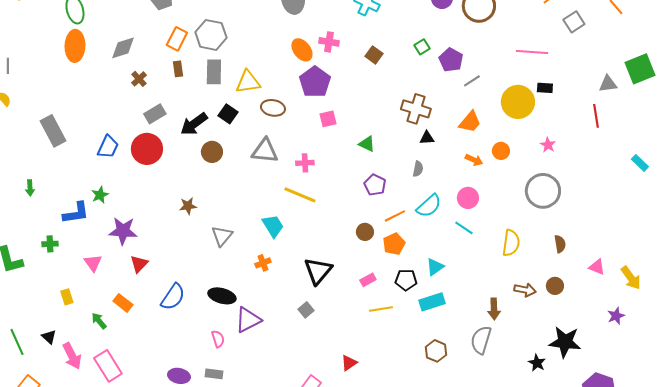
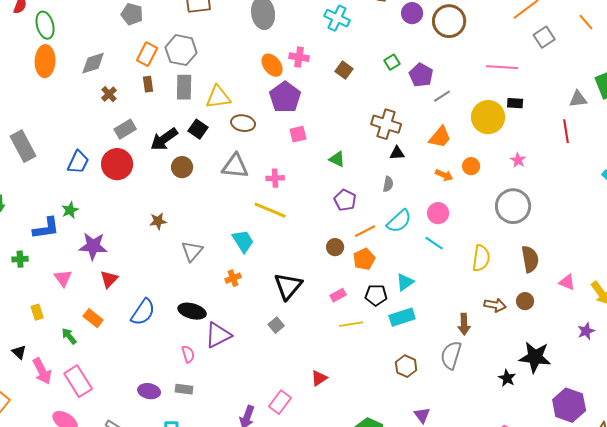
brown semicircle: (560, 244) -> (530, 259), size x1.5

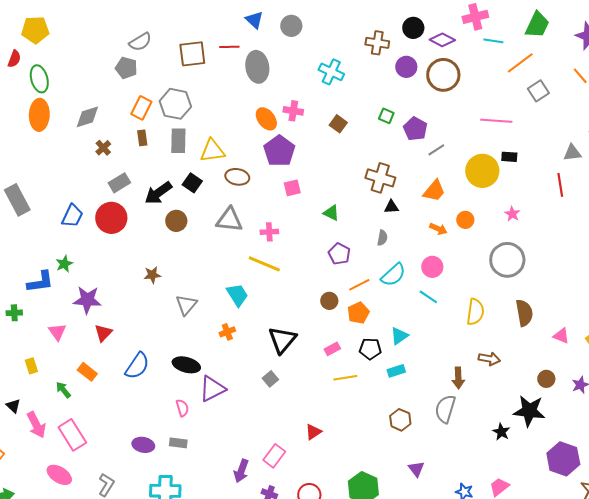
green square: (392, 62) -> (386, 116), turned -35
brown circle: (525, 301) -> (546, 379), moved
cyan rectangle: (402, 317) -> (396, 371), size x0.7

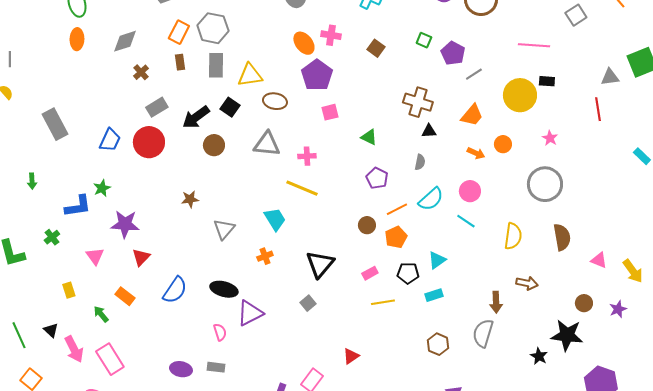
orange ellipse: (39, 115) -> (77, 39), size x0.7
green cross: (14, 313) -> (52, 237), turned -35

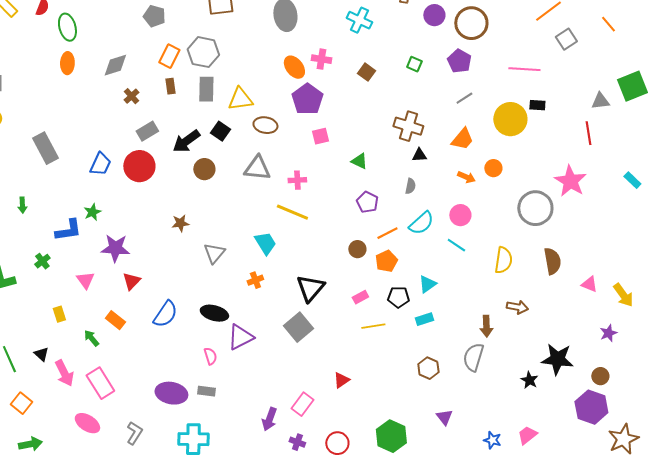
purple pentagon: (453, 53) -> (459, 61), moved
pink star: (550, 138) -> (570, 181), moved, size x2.0
gray square: (308, 303) -> (298, 327), size x1.8
brown circle: (584, 303) -> (600, 376), moved
purple ellipse: (181, 369) -> (171, 393), size x1.4

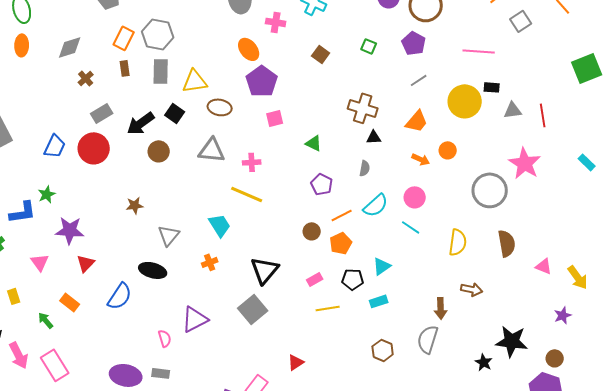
pink cross: (321, 59) -> (276, 22), moved
gray triangle: (600, 101) -> (513, 110), moved
black ellipse: (214, 313) -> (153, 270), moved

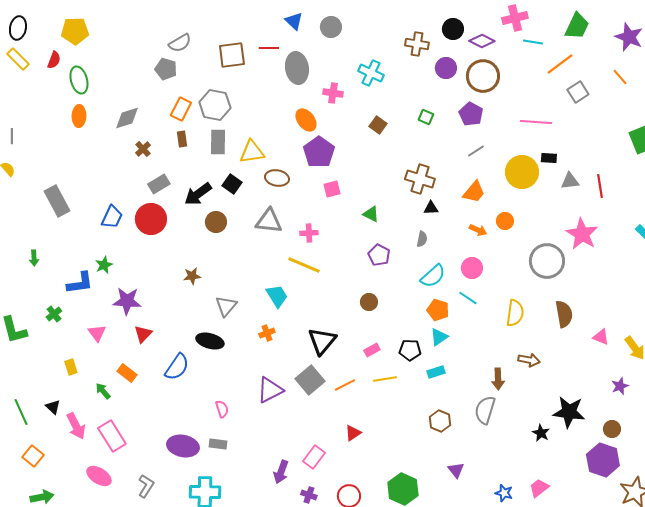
orange line: (342, 215) -> (345, 385), moved
orange pentagon: (341, 243) -> (438, 310), moved, turned -30
purple triangle: (195, 319) -> (270, 390), moved

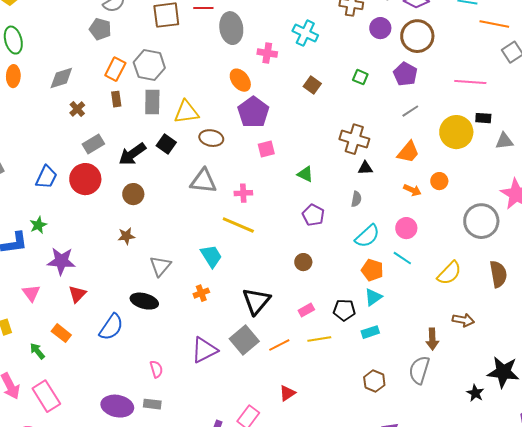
orange line: (560, 64) -> (494, 24), turned 48
brown circle: (216, 222) -> (133, 194), moved
yellow semicircle: (515, 313) -> (449, 273), turned 36

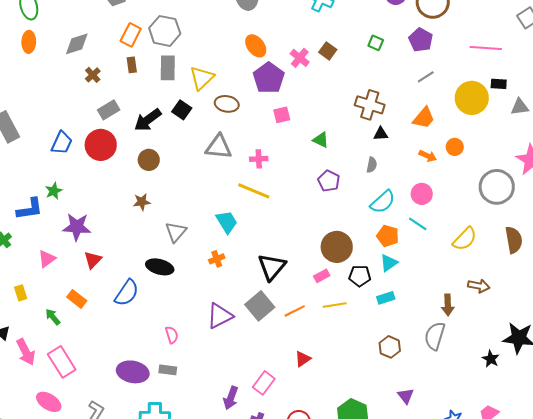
pink cross: (267, 53) -> (300, 58), moved, turned 30
yellow triangle: (186, 112) -> (202, 78), turned -36
brown circle: (303, 262) -> (337, 247), moved, size x1.8
pink triangle: (31, 293) -> (47, 259), turned 30

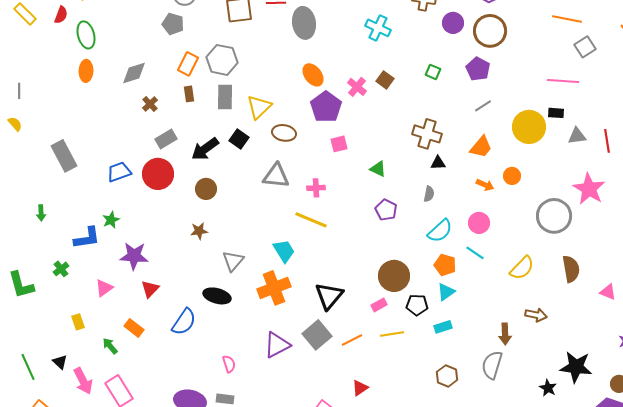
pink line: (486, 48) -> (563, 81), moved
blue trapezoid: (62, 143) -> (119, 172), turned -135
orange cross: (217, 259) -> (274, 288), size x2.0

